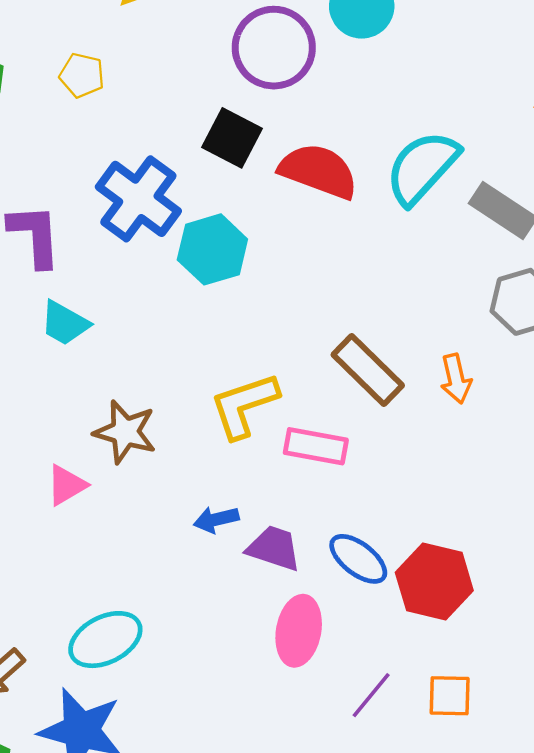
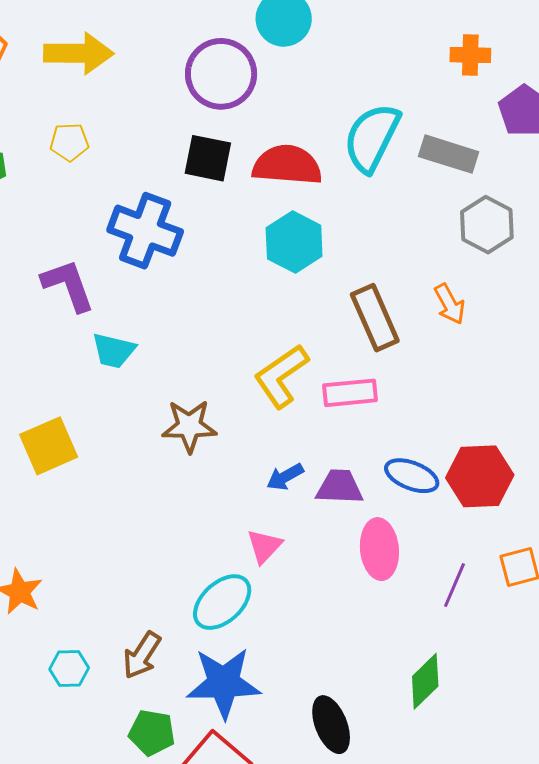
cyan hexagon: (212, 249) -> (294, 242), moved
brown rectangle: (368, 370) -> (375, 318), turned 38
pink triangle: (66, 485) -> (264, 546), moved

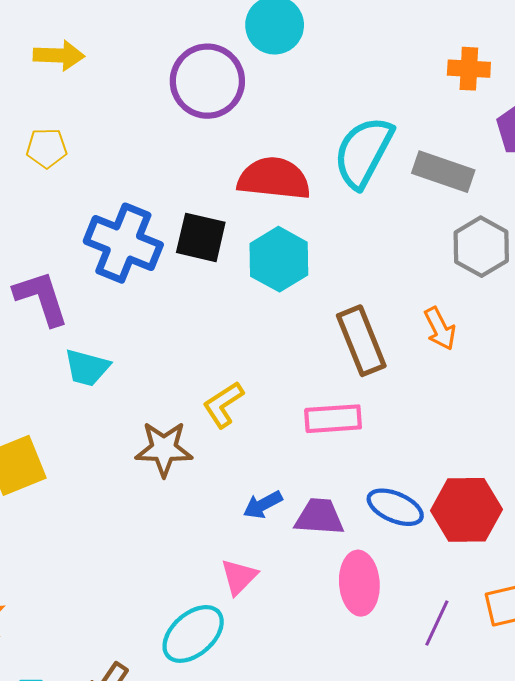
yellow arrow: (79, 53) -> (59, 55), size x0.7
black square: (208, 158) -> (201, 237), moved
yellow L-shape: (281, 376) -> (223, 405), moved, size x0.7

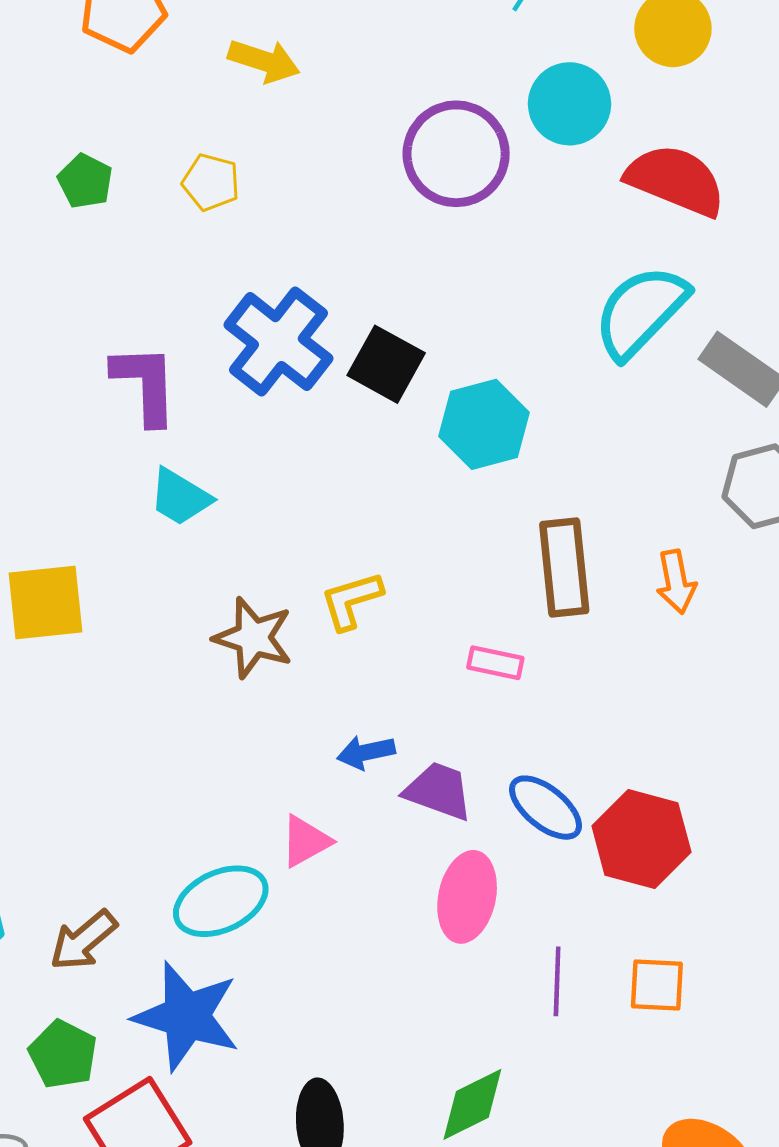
red semicircle: (274, 179) -> (676, 180), moved
pink rectangle: (333, 419) -> (495, 663), size x0.7
purple line: (437, 623) -> (557, 981), turned -39

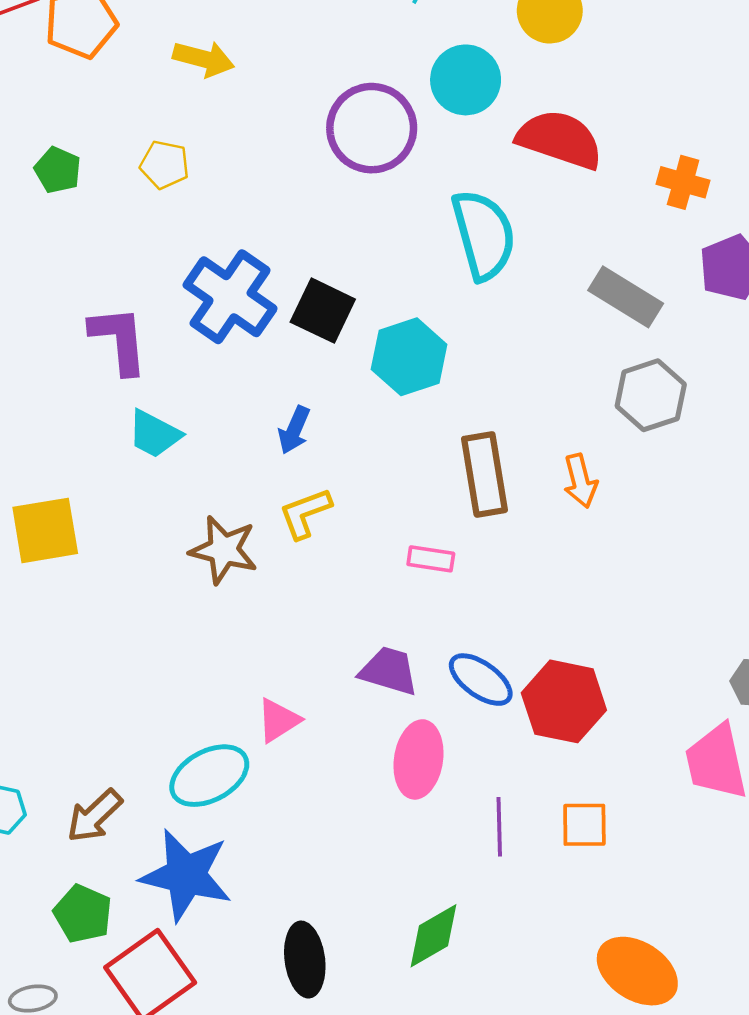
cyan semicircle: (641, 312) -> (484, 235), moved, turned 124
blue arrow: (366, 752) -> (294, 430), moved, turned -51

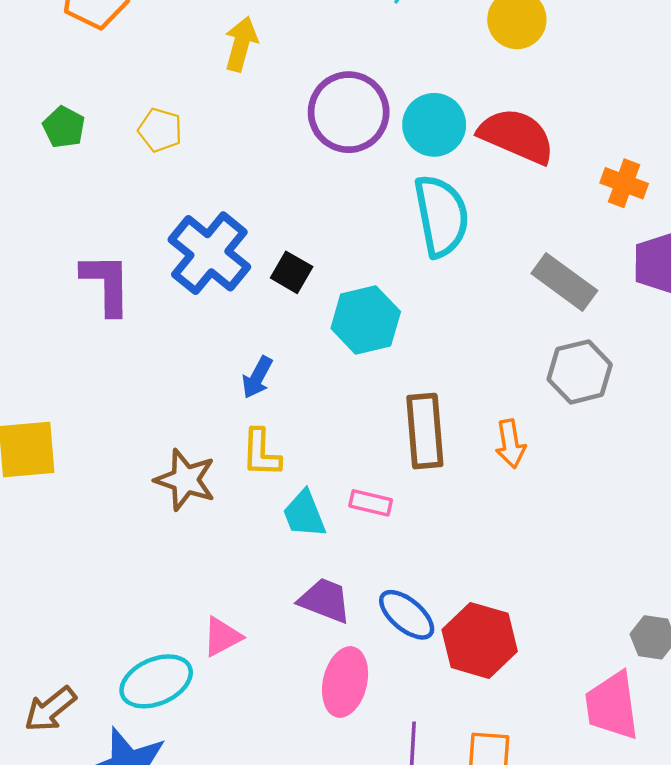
yellow arrow: (204, 59) -> (241, 44), moved, turned -94
cyan circle: (466, 80) -> (434, 125), moved
black square: (323, 311) -> (292, 272), size x0.7
cyan trapezoid: (154, 434) -> (304, 514), moved, turned 36
yellow L-shape: (305, 513) -> (261, 453), turned -72

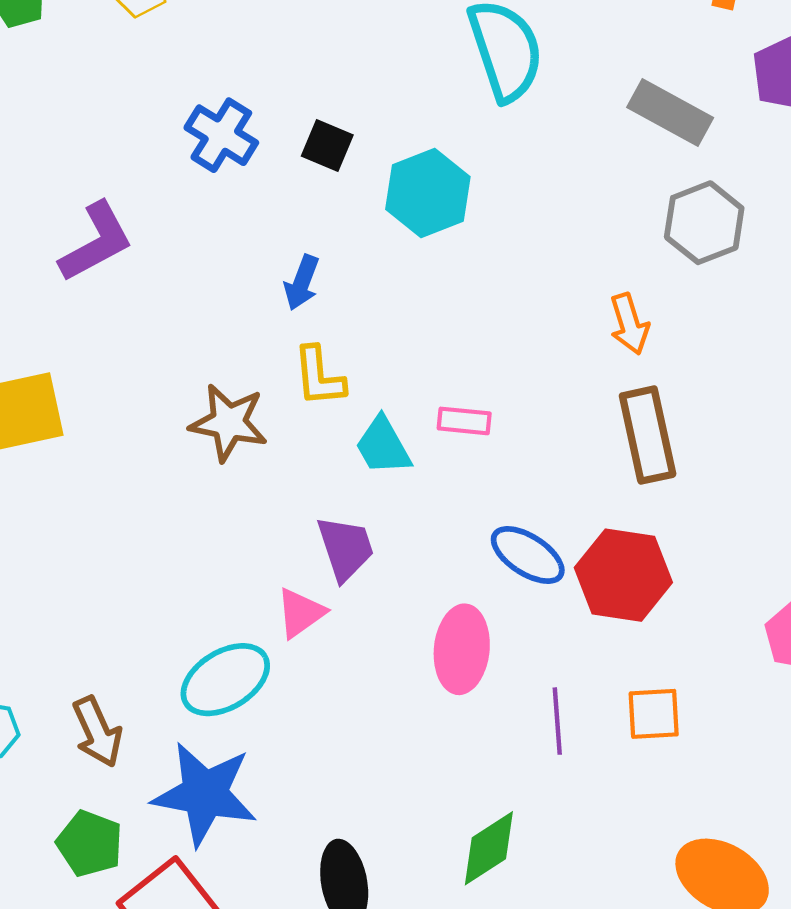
blue cross: (209, 253) -> (221, 135), size x0.7
purple L-shape: (106, 284) -> (96, 242), moved, turned 70
brown rectangle: (425, 431) -> (648, 435), moved
purple trapezoid: (325, 600) -> (346, 548), moved, turned 58
brown arrow: (50, 709) -> (97, 732), turned -68

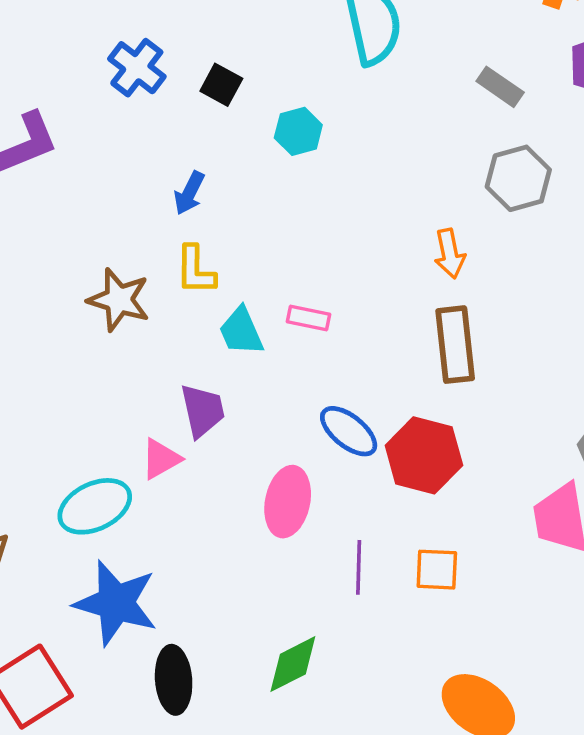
gray rectangle: (670, 113) -> (500, 87), size x0.7
cyan hexagon: (428, 193) -> (298, 131), size x0.7
blue star: (205, 794) -> (116, 603), moved

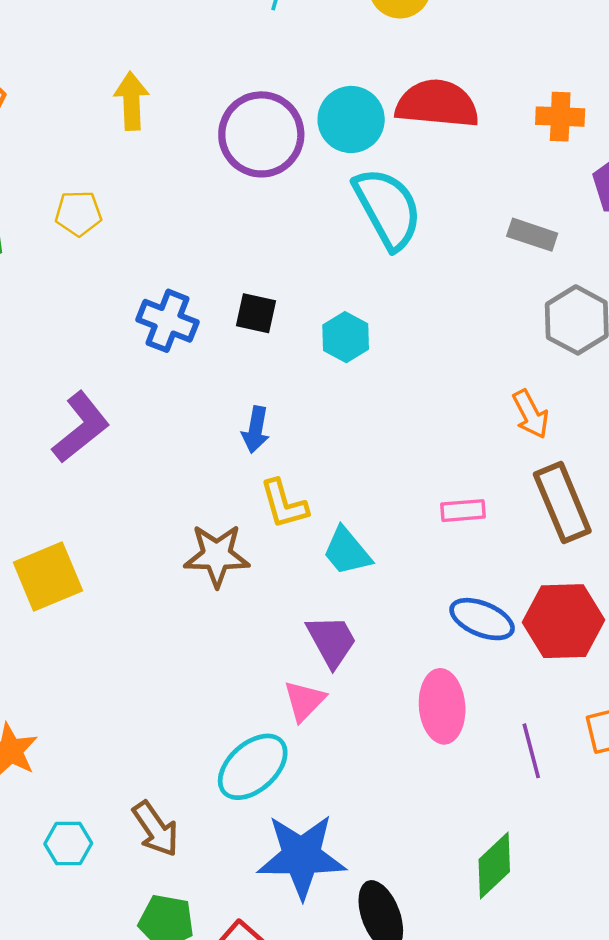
pink rectangle: (309, 318) -> (463, 511), moved

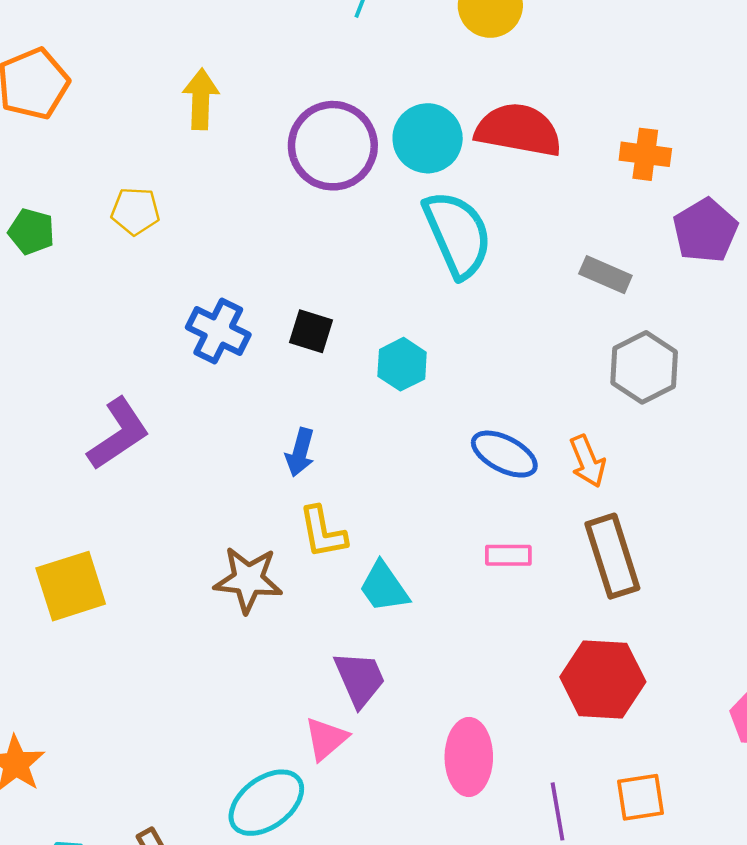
blue ellipse: (482, 619) -> (504, 454), moved

